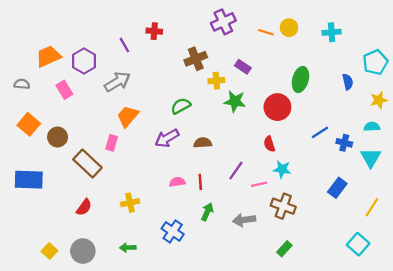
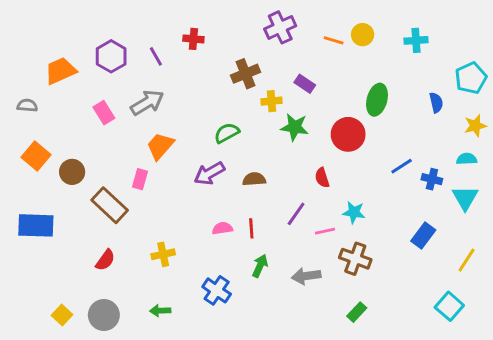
purple hexagon: (84, 61) -> (111, 56), moved
pink rectangle: (64, 90) -> (104, 113), moved
red semicircle: (269, 144) -> (322, 178), moved

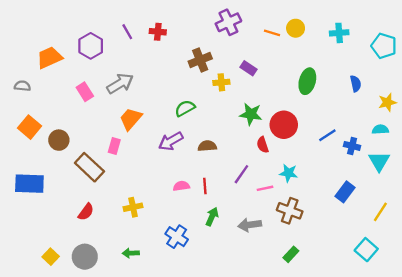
purple line: (156, 56) -> (127, 32), moved
cyan pentagon: (471, 78) -> (384, 46), moved, turned -30
green star: (295, 127) -> (251, 114), moved
red circle: (348, 134) -> (284, 125), moved

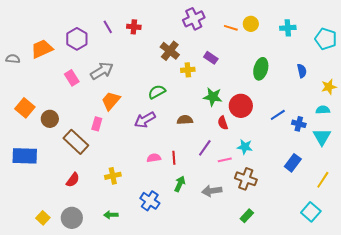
brown cross: (200, 60) -> (170, 51), turned -30
gray semicircle: (22, 86) -> (13, 59), moved
brown semicircle: (207, 146) -> (185, 120), moved

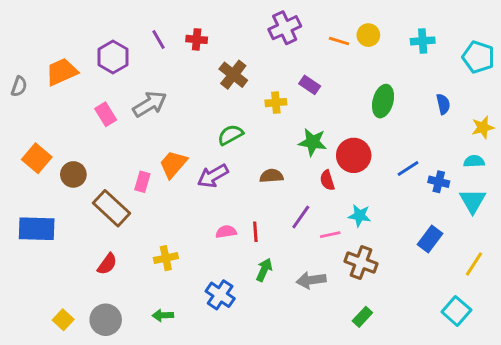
brown cross: (170, 51) -> (233, 75), moved
gray semicircle: (13, 59) -> (19, 86), turned 104
orange trapezoid: (111, 101) -> (173, 164), moved

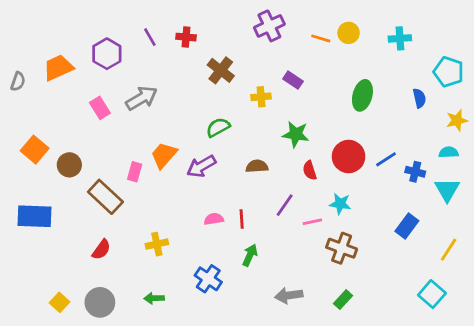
cyan pentagon: (478, 57) -> (449, 72), moved
red circle: (354, 155) -> (349, 157), moved
gray arrow: (311, 280) -> (289, 295), moved

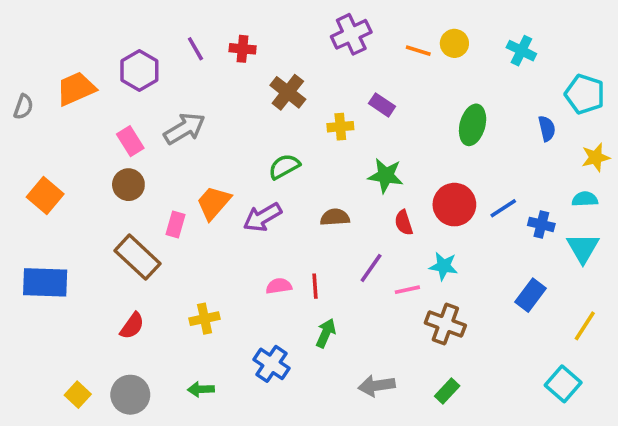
cyan cross: (400, 38) -> (521, 51), turned 30
brown circle: (69, 165) -> (128, 185), moved

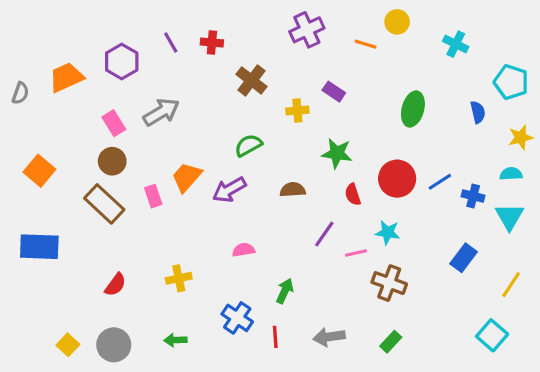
yellow circle: (454, 43) -> (397, 22), moved
pink rectangle: (176, 224) -> (153, 196), turned -35
brown rectangle: (138, 257) -> (104, 204), moved
red line: (315, 286) -> (275, 337), moved

